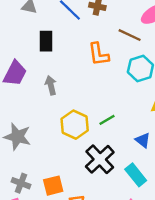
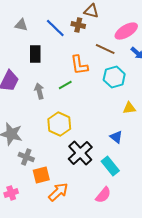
green line: (107, 120) -> (65, 85), moved
gray cross: (21, 183) -> (26, 157), moved

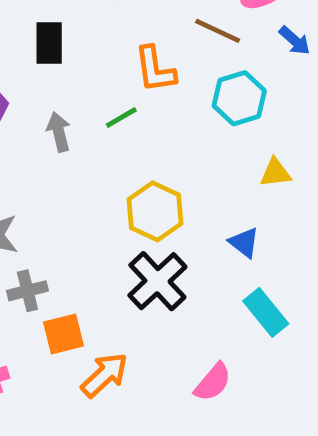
yellow hexagon: (59, 124) -> (155, 211), moved
gray cross: (26, 157) -> (27, 291), turned -35
cyan rectangle: (110, 166) -> (266, 312), moved

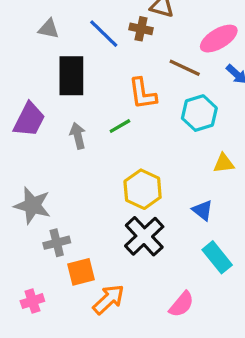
black rectangle: (49, 43) -> (71, 76), size x1.4

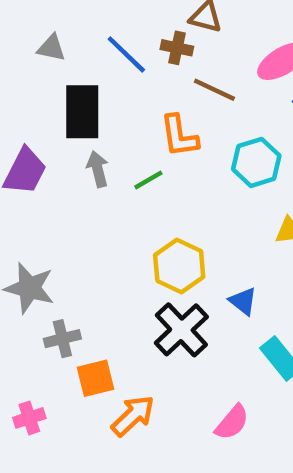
brown line: (185, 68) -> (214, 90), moved
gray arrow: (78, 136) -> (98, 169), moved
blue triangle: (203, 210) -> (243, 301), moved

